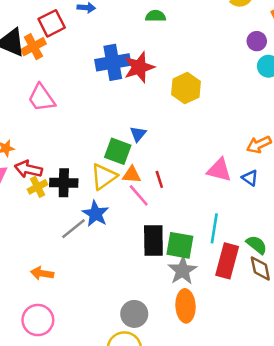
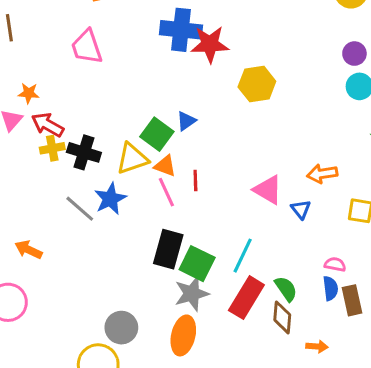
gray line: (74, 229) -> (80, 209), turned 64

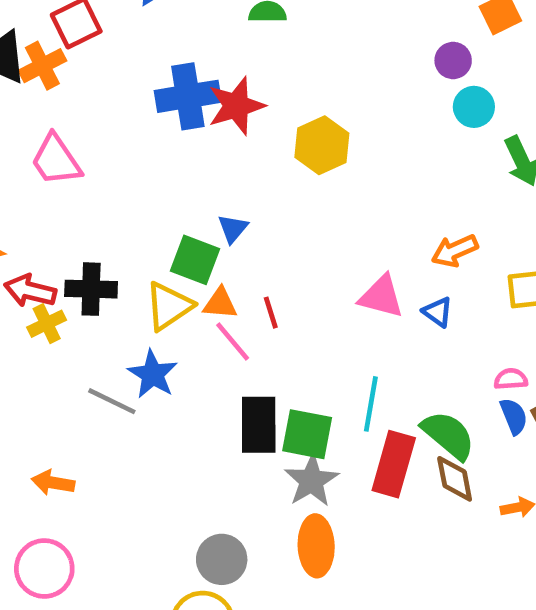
black cross: (84, 152) -> (91, 289), moved
green semicircle: (286, 289) -> (448, 435), size x1.4

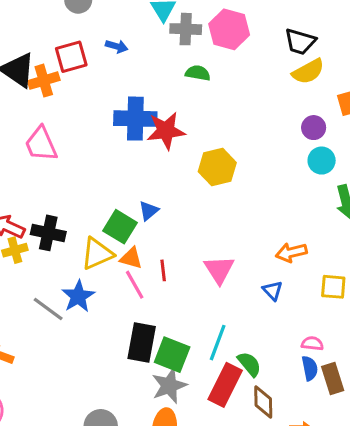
pink triangle: (381, 297) -> (219, 270), moved, turned 32
green semicircle: (448, 435) -> (249, 364), moved, size x0.7

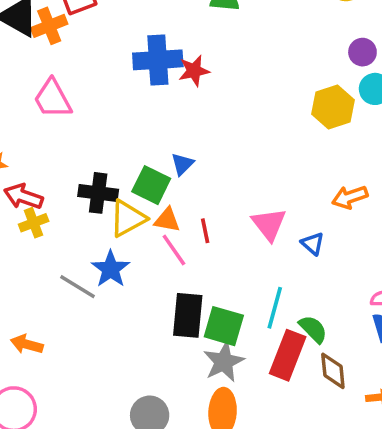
red star: (166, 131) -> (194, 71), size x0.7
yellow hexagon: (217, 167) -> (333, 107), moved
black cross: (48, 233) -> (98, 193), moved
blue triangle: (273, 291) -> (313, 243), moved

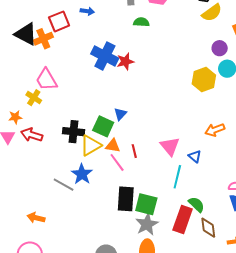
blue cross: (158, 60) -> (105, 56), turned 32
yellow cross: (34, 223) -> (34, 98), moved, turned -35
cyan line: (275, 308) -> (177, 177), moved

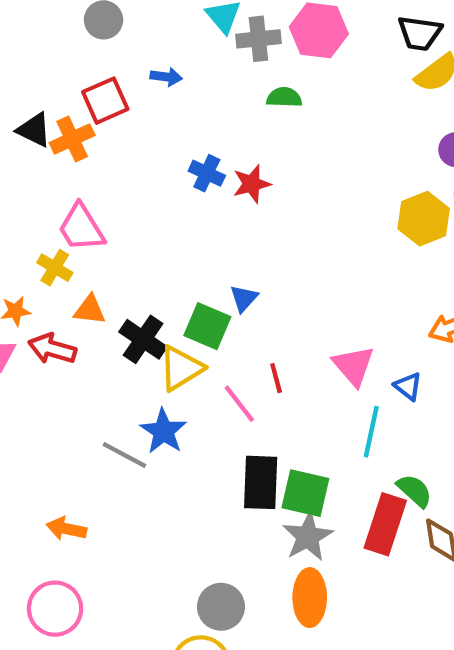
black triangle: (26, 34) -> (34, 130), size x0.7
blue cross: (105, 56) -> (207, 173), size x0.6
black cross: (74, 132) -> (143, 339), turned 30
orange triangle: (113, 146) -> (90, 310), moved

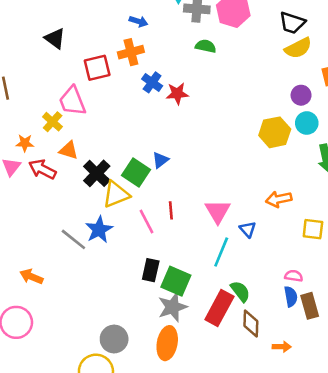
red square: (105, 101) -> (97, 68), moved
orange cross: (72, 139) -> (131, 52), moved
black rectangle: (261, 482) -> (151, 270), size x0.7

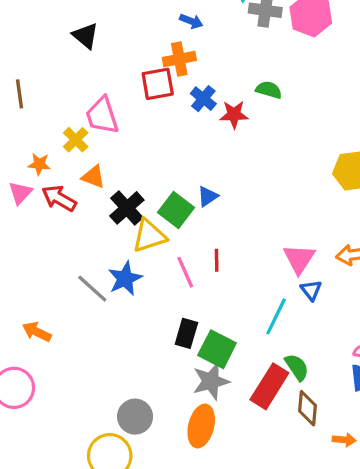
green semicircle: (206, 46) -> (269, 90), moved
red square: (97, 68) -> (158, 84), moved
pink triangle: (218, 211) -> (299, 259), moved

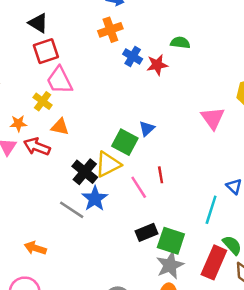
red square: (158, 84) -> (46, 51), moved
black cross: (127, 208) -> (85, 172), moved
pink triangle: (299, 259) -> (213, 118), moved
black rectangle: (186, 333) -> (146, 232), turned 60

